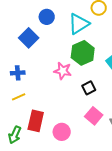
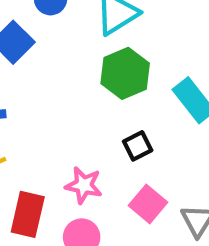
pink star: (63, 71) -> (84, 185), moved

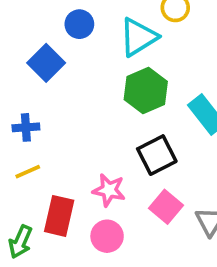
black square: (138, 146) -> (157, 155), size x1.5

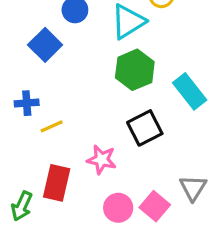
yellow line: (28, 172) -> (52, 126), moved
pink square: (166, 207) -> (155, 206), moved
pink circle: (107, 236) -> (118, 208), moved

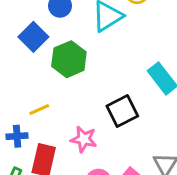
green hexagon: (135, 70) -> (69, 59), moved
blue cross: (27, 103) -> (17, 136), moved

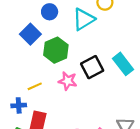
black square: (122, 111) -> (92, 67), moved
pink star: (84, 139) -> (68, 81), moved

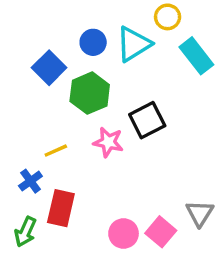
blue circle: (50, 12) -> (93, 42), moved
cyan rectangle: (123, 64) -> (196, 56), moved
blue cross: (19, 105) -> (30, 181), turned -32

